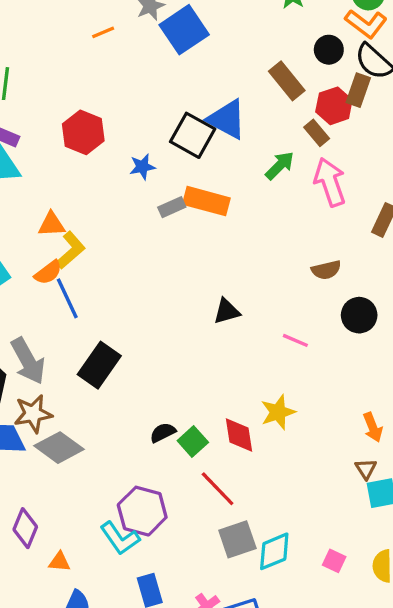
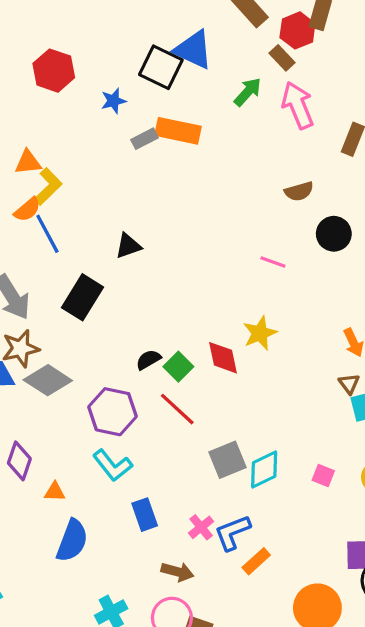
black triangle: (227, 311) -> (128, 246), moved
red line: (218, 489) -> (177, 409), moved
purple hexagon: (142, 511) -> (112, 412), moved

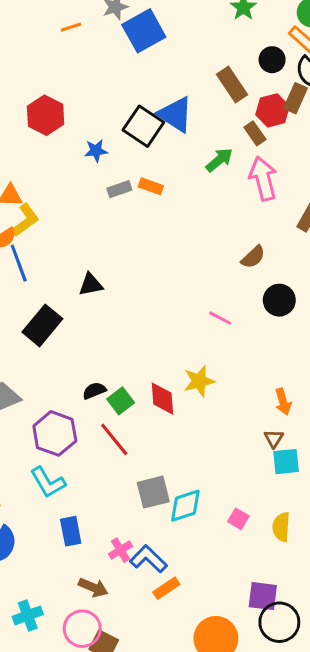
orange rectangle: (178, 131) -> (151, 186), size x0.6
brown semicircle: (299, 191) -> (253, 257), turned -35
blue L-shape: (232, 533) -> (148, 559), turned 57

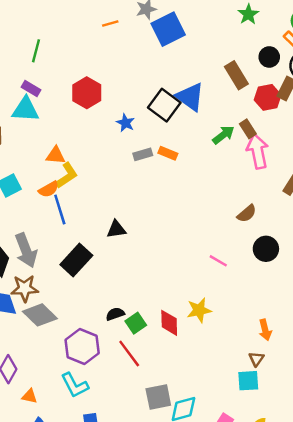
brown rectangle: (255, 133) -> (248, 129), moved
blue star: (96, 151) -> (126, 123), turned 30
cyan square: (286, 462) -> (248, 381), moved

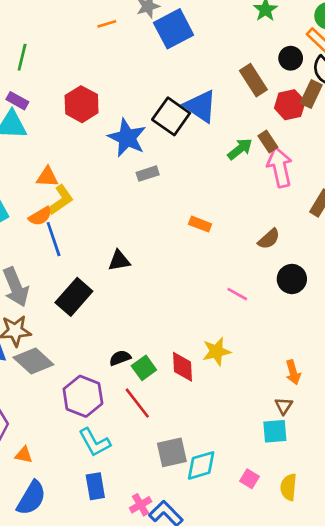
blue star: (126, 123) -> (127, 138), size x1.8
orange rectangle: (168, 153) -> (200, 224), moved
cyan L-shape: (75, 385) -> (95, 442), moved

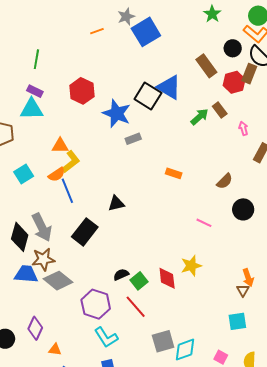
pink arrow: (280, 167) -> (243, 128), moved, size x0.5
brown triangle: (284, 406) -> (243, 290), moved

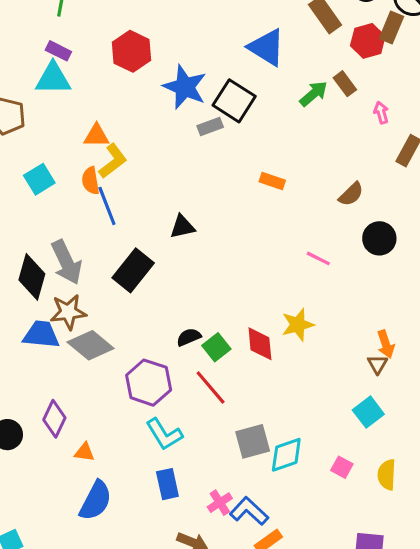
black square: (148, 96) -> (234, 101), moved
orange semicircle: (57, 175) -> (91, 181), turned 114
cyan square: (237, 321) -> (368, 412), turned -30

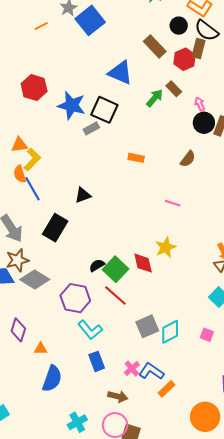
black circle: (379, 238) -> (204, 123), moved
green square: (216, 347) -> (115, 269), size x1.4

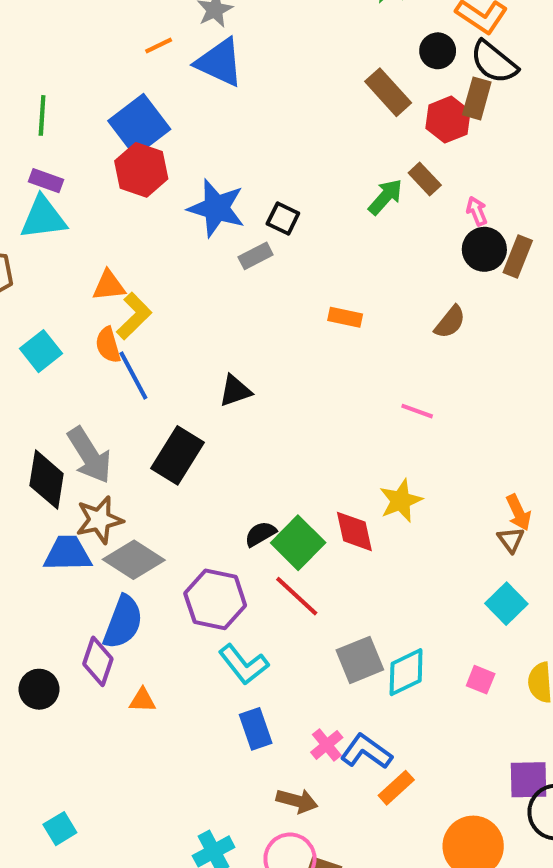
blue square: (90, 20) -> (139, 125), moved
blue triangle: (120, 73) -> (220, 62), moved
black square: (104, 110) -> (283, 218), size x0.6
blue semicircle: (52, 379) -> (123, 622), moved

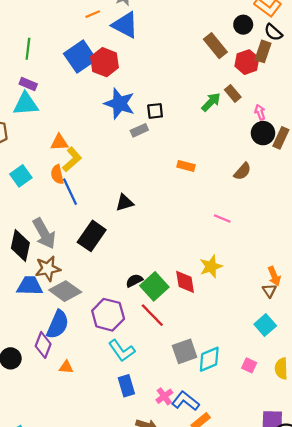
black semicircle: (494, 62) -> (273, 32), size x0.7
red hexagon: (141, 170) -> (105, 62), moved
black square: (283, 218) -> (155, 111), turned -35

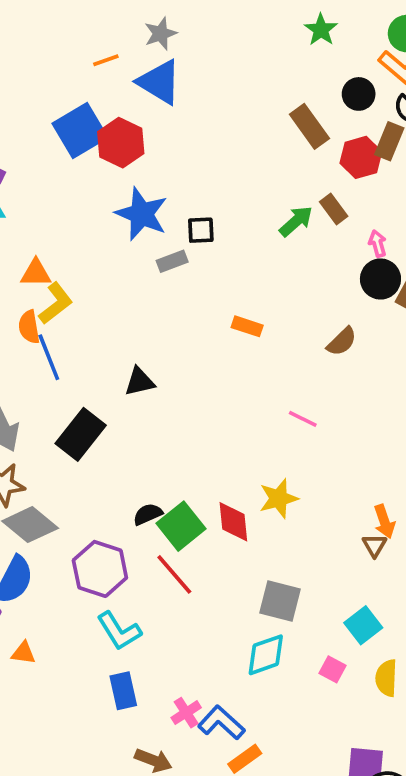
cyan square: (265, 325) -> (363, 625), moved
gray square: (185, 351) -> (280, 601), moved, turned 30

